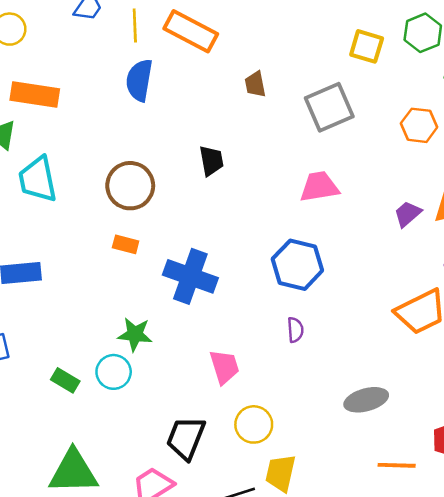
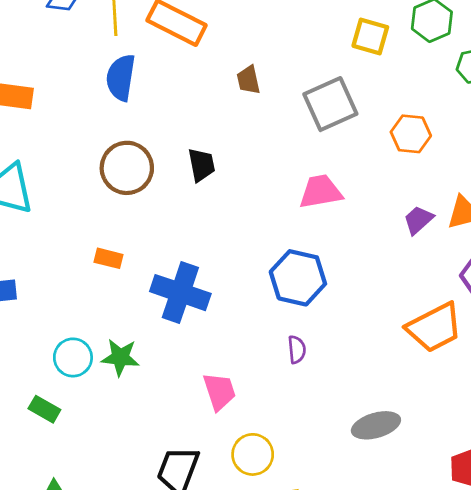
orange hexagon: (419, 125) -> (411, 134), moved
brown circle: (130, 186) -> (127, 168), moved
cyan circle: (114, 372) -> (73, 357), moved

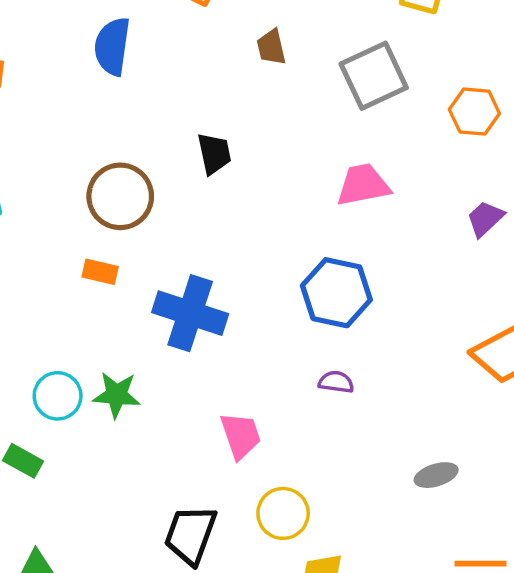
brown circle: (127, 168) -> (120, 196), moved
purple semicircle: (297, 350) -> (336, 382), turned -76
gray ellipse: (376, 425) -> (436, 475), size x0.7

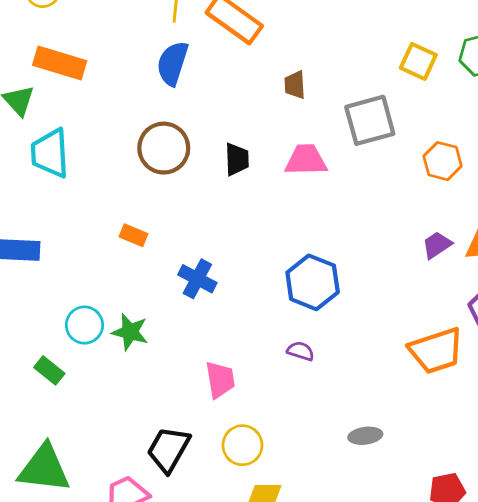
pink trapezoid: (363, 185) -> (306, 160), moved
brown circle: (120, 196) -> (164, 148), moved
blue cross: (190, 313) -> (197, 279), size x0.7

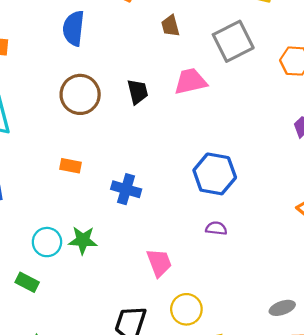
gray ellipse: (365, 436) -> (282, 308), moved

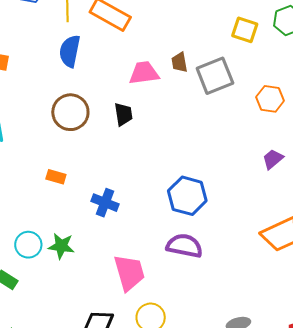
brown trapezoid: (170, 26) -> (179, 62), moved
pink trapezoid: (191, 81) -> (144, 73), moved
purple semicircle: (216, 228) -> (184, 246), size x1.8
pink trapezoid: (159, 263) -> (129, 273), size x1.4

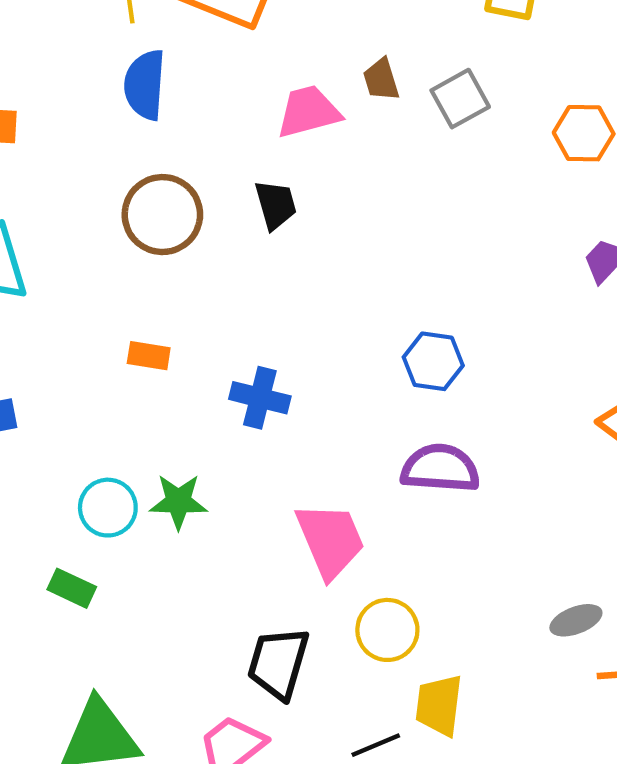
gray square: (215, 76) -> (460, 99), size x0.7
blue hexagon: (187, 196) -> (433, 361), size x0.7

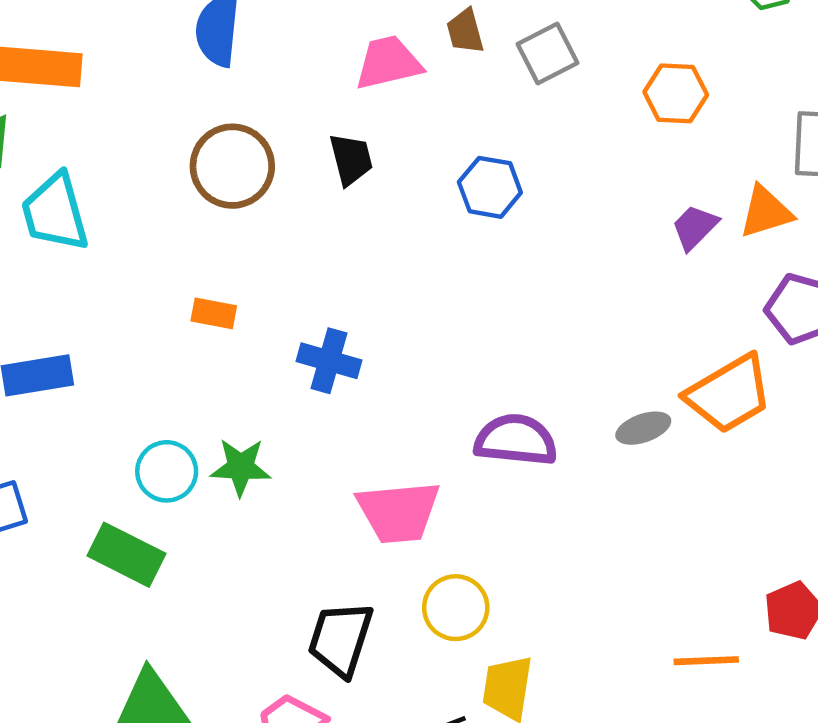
blue hexagon: (433, 361) -> (490, 187), moved
pink trapezoid: (330, 540) -> (398, 512), turned 106
green rectangle: (72, 588) -> (126, 555), size x1.5
gray ellipse: (576, 620) -> (643, 428), moved

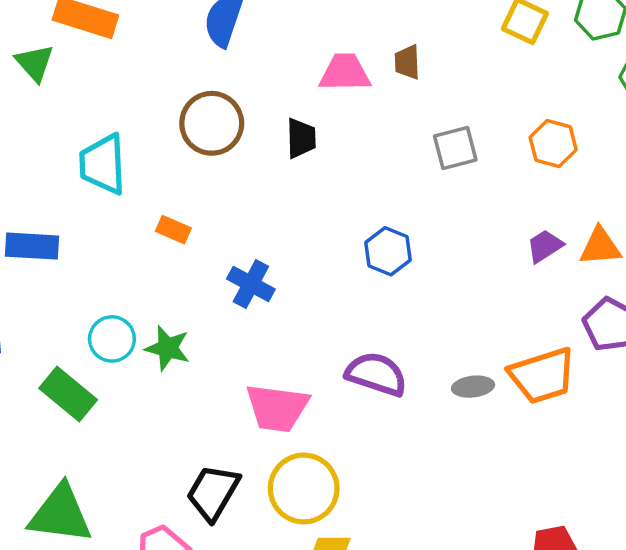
gray square: (547, 53) -> (455, 148), moved
blue hexagon: (490, 187) -> (388, 251), moved
cyan trapezoid: (55, 212) -> (103, 164), moved
yellow circle: (456, 608) -> (304, 488), size x1.4

